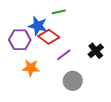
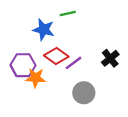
red diamond: (49, 37) -> (56, 56), moved
purple hexagon: (20, 40) -> (23, 65), moved

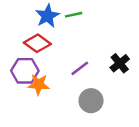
blue star: (44, 30) -> (47, 16), moved, turned 30
red diamond: (56, 56) -> (37, 43), moved

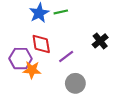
red diamond: (37, 43) -> (41, 44), moved, turned 45
black cross: (120, 63) -> (100, 41), moved

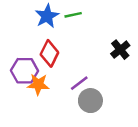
red diamond: (41, 44) -> (49, 53), turned 35
purple line: (66, 56) -> (79, 83), moved

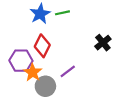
orange star: (38, 84) -> (33, 72), turned 30
gray circle: (90, 101) -> (45, 86), moved

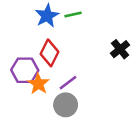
purple line: (68, 71) -> (68, 83), moved
gray circle: (45, 86) -> (66, 105), moved

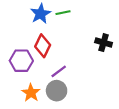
black cross: (120, 49) -> (104, 43), turned -35
orange star: (38, 84) -> (31, 93), moved

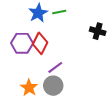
black cross: (104, 43) -> (98, 31), moved
purple hexagon: (21, 61) -> (22, 43), moved

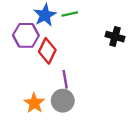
purple hexagon: (22, 43) -> (26, 35), moved
purple line: (55, 67) -> (65, 79), turned -63

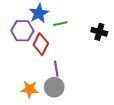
green line: (70, 14) -> (60, 24), moved
orange star: (34, 103) -> (30, 89), turned -30

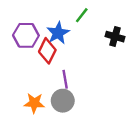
blue star: (39, 13) -> (58, 33), moved
green line: (60, 24) -> (82, 15), moved, turned -40

